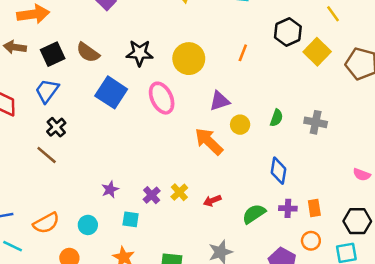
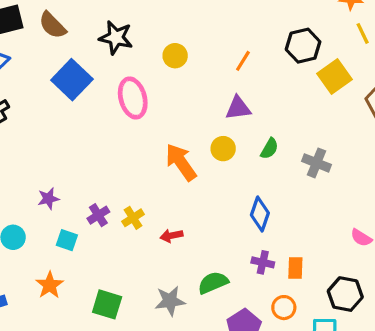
yellow circle: (189, 59) -> (175, 56), size x0.6
purple triangle: (220, 101) -> (238, 108), moved
green semicircle: (254, 214) -> (213, 283), moved

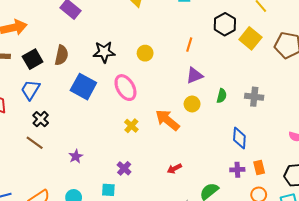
brown semicircle: (53, 25) -> (61, 55), turned -108
purple star: (48, 199) -> (76, 156), moved
blue diamond: (260, 214) -> (239, 138), moved
yellow cross: (133, 218) -> (131, 126), moved

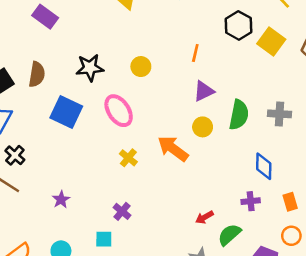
green semicircle: (222, 96) -> (239, 115), size x1.6
red arrow: (174, 169) -> (204, 217), moved
purple cross: (237, 170) -> (251, 201), moved

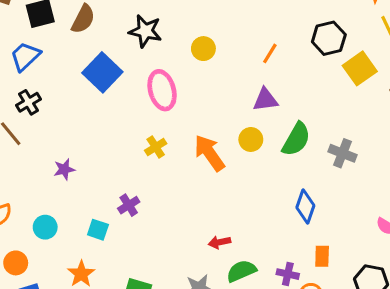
purple cross: (251, 201) -> (288, 274), moved

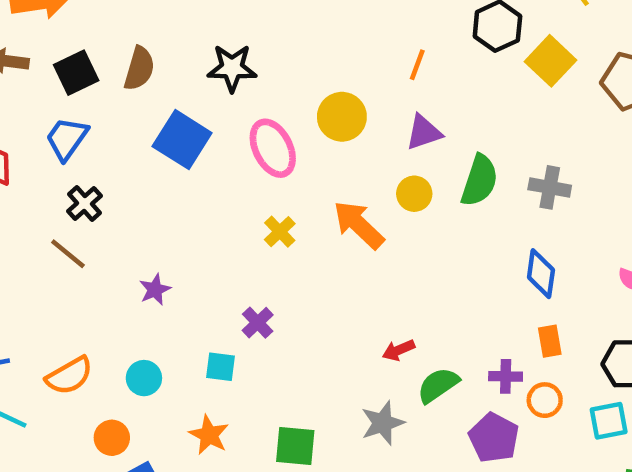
yellow circle: (203, 49) -> (342, 117), moved, size x1.4
blue diamond: (305, 207) -> (541, 274), moved

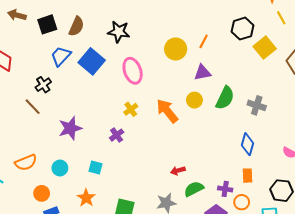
yellow circle: (342, 117) -> (176, 49), moved
blue trapezoid: (67, 138) -> (61, 56), moved
purple star: (155, 290) -> (70, 128), size x1.6
purple cross: (258, 323) -> (117, 135), moved

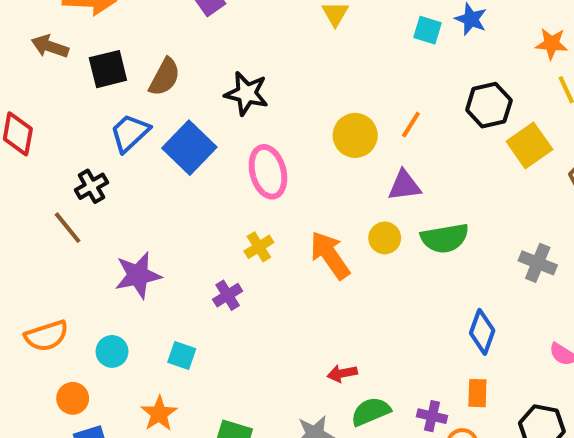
green semicircle: (225, 98) -> (445, 238), turned 50
gray cross: (257, 105) -> (538, 263), moved

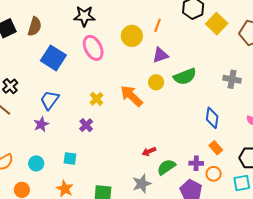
black star: (247, 93) -> (84, 16), moved
blue trapezoid: (130, 133) -> (50, 100), moved
pink ellipse: (268, 172) -> (93, 48), moved
purple star: (138, 275) -> (41, 124), size x0.7
orange rectangle: (477, 393) -> (216, 148), turned -32

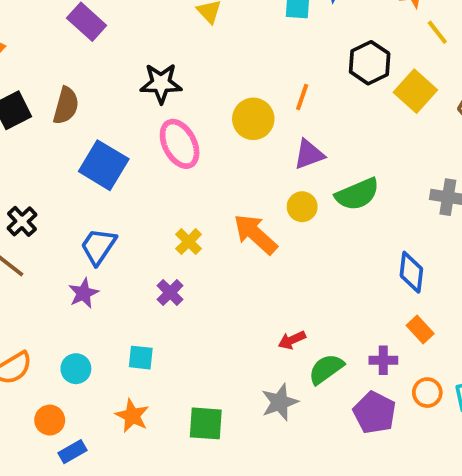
orange circle: (214, 174) -> (427, 393), moved

